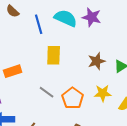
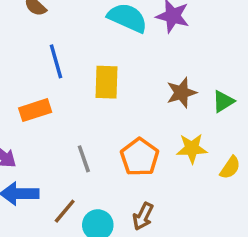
blue line: (39, 24) -> (56, 61), moved
gray line: (47, 92) -> (84, 159), moved, turned 35

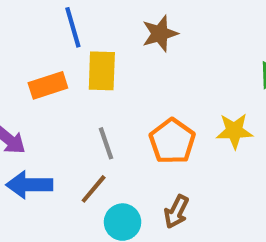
yellow rectangle: (106, 82) -> (102, 71), moved
brown star: (181, 93) -> (160, 34), moved
brown line: (65, 211) -> (94, 189), moved

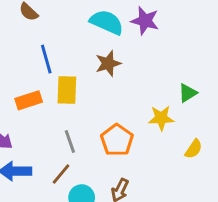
yellow star: (234, 131) -> (161, 118), moved

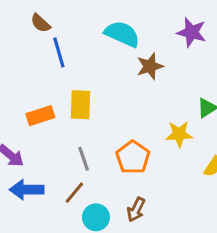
purple star: (145, 21) -> (192, 32), moved
blue line: (46, 59) -> (59, 52), moved
brown star: (108, 63) -> (150, 66), moved

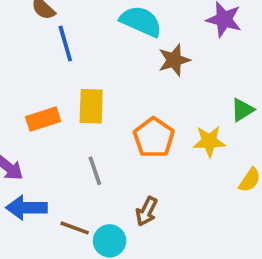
orange pentagon: (133, 157) -> (154, 138), moved
brown line: (74, 193) -> (75, 228), moved, turned 70
brown arrow: (136, 210) -> (146, 211), moved

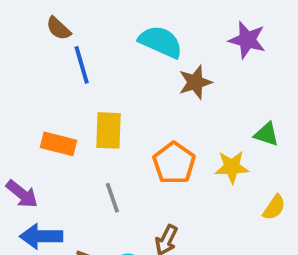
green triangle: (242, 110) -> (266, 134), turned 50
orange rectangle: (43, 119) -> (58, 144), turned 32

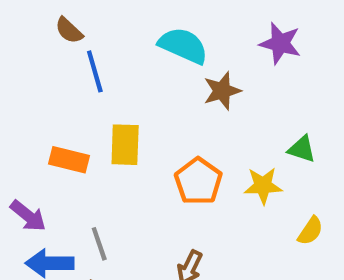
gray line: (112, 198) -> (99, 244), moved

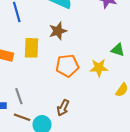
brown star: (222, 91) -> (58, 31), moved
orange pentagon: (198, 181) -> (67, 66), turned 30

